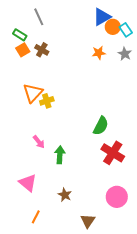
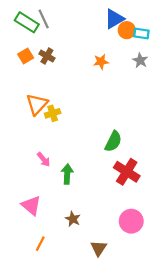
cyan rectangle: (126, 30) -> (141, 34), turned -48
green rectangle: (20, 35) -> (27, 22), moved, size x1.5
orange star: (99, 53) -> (101, 62), moved

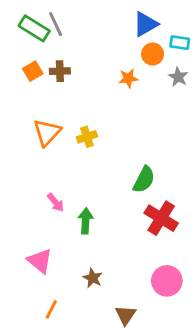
orange circle: (127, 30) -> (153, 54), moved
brown cross: (47, 56) -> (60, 71), turned -32
yellow cross: (53, 113) -> (87, 137), moved

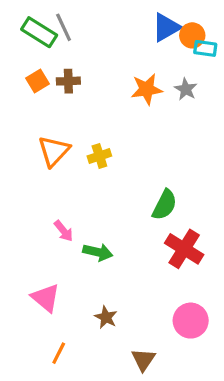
orange circle: (153, 54) -> (192, 35), moved
gray star: (178, 77) -> (186, 89), moved
orange star: (128, 78) -> (147, 89), size x1.4
green arrow: (86, 221) -> (98, 252), turned 100

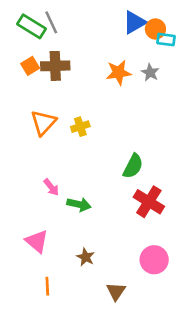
brown cross: (68, 81) -> (55, 66), size x1.5
orange line: (59, 353) -> (47, 286), turned -30

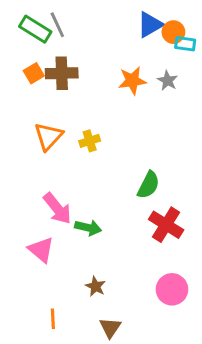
pink arrow: (51, 187) -> (57, 208), size x1.6
pink triangle: (37, 241) -> (41, 250), moved
brown triangle: (116, 291) -> (110, 328), moved

